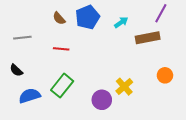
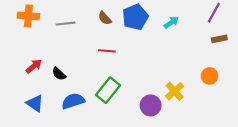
gray line: (22, 38) -> (65, 24), moved
brown rectangle: (148, 38) -> (219, 39), moved, size x0.6
orange circle: (165, 75) -> (209, 76), moved

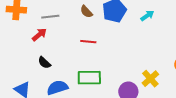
red arrow: (34, 66) -> (39, 35), moved
green rectangle: (108, 90) -> (89, 78), turned 50

